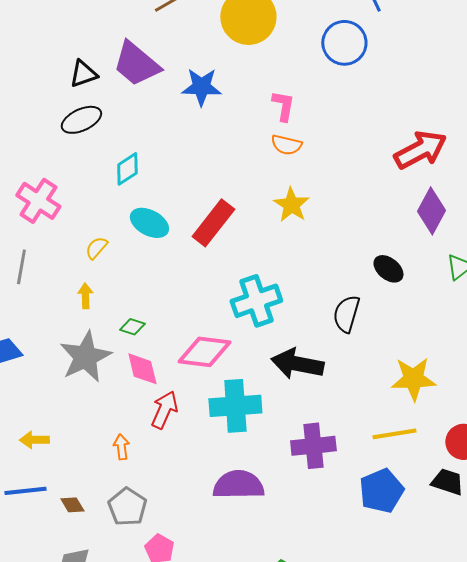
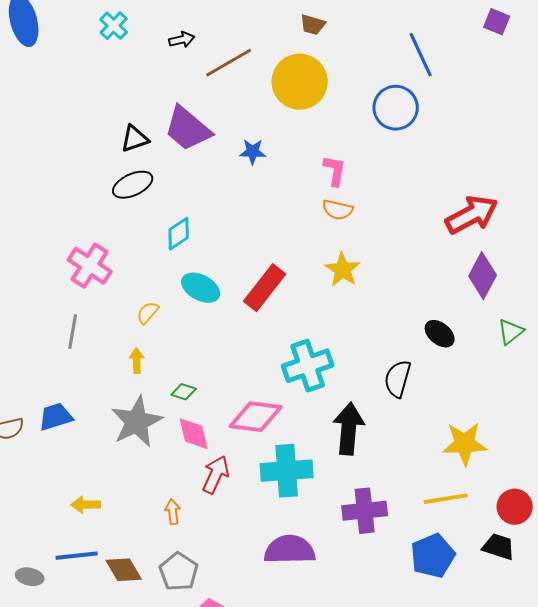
blue star: (201, 87) -> (253, 152), size x0.7
black arrow: (297, 364) -> (349, 429), turned 84
brown diamond: (72, 505) -> (124, 570), size x1.5

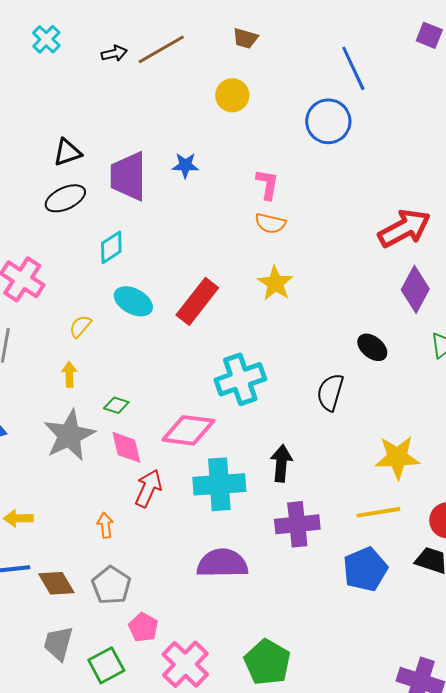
brown line: (229, 63) -> (161, 49), moved
yellow circle: (300, 82) -> (232, 95), size x0.6
purple trapezoid: (188, 129) -> (128, 176), moved, turned 50
black arrow: (349, 429) -> (281, 463), moved, size x0.7

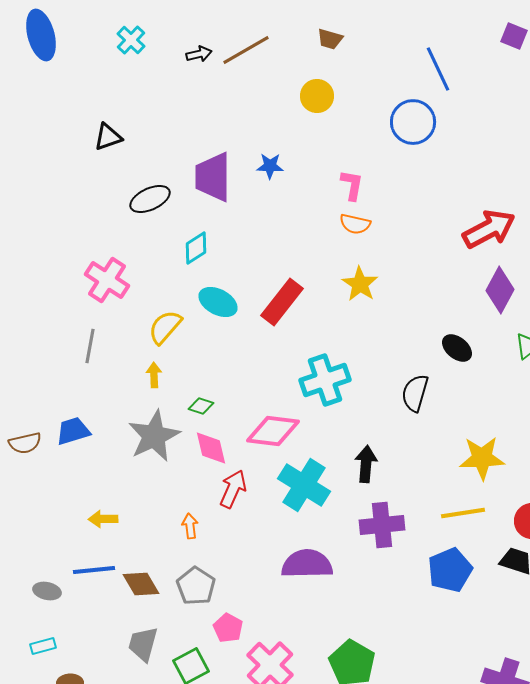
black triangle: (67, 152) -> (108, 137), moved
yellow semicircle: (80, 326) -> (165, 327), size x1.5
cyan cross: (219, 484) -> (304, 485), turned 36

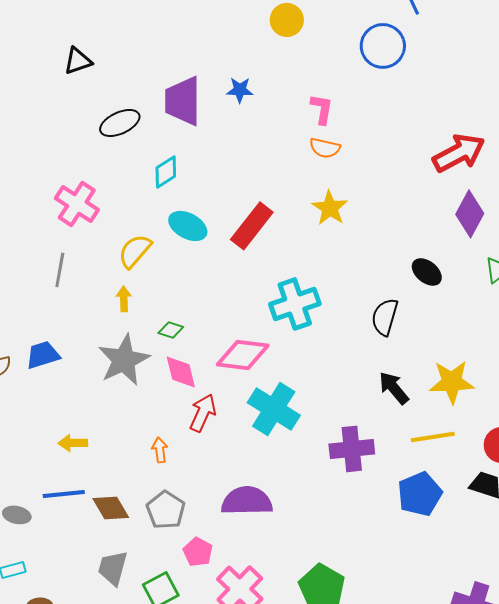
black arrow: (366, 464) -> (394, 388), moved, turned -45
purple semicircle: (307, 564) -> (247, 501), moved

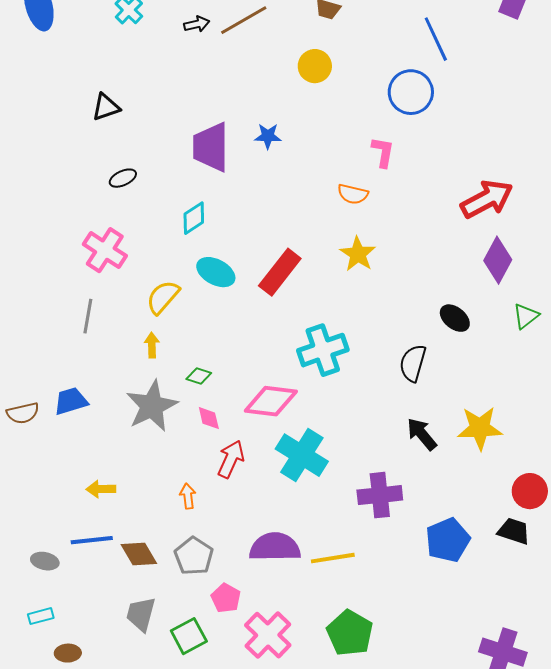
pink L-shape: (322, 109) -> (383, 152), moved
black ellipse: (120, 123) -> (123, 178), moved, size x0.7
pink diamond: (181, 372) -> (209, 418), size x0.7
yellow line: (433, 437) -> (333, 558), moved

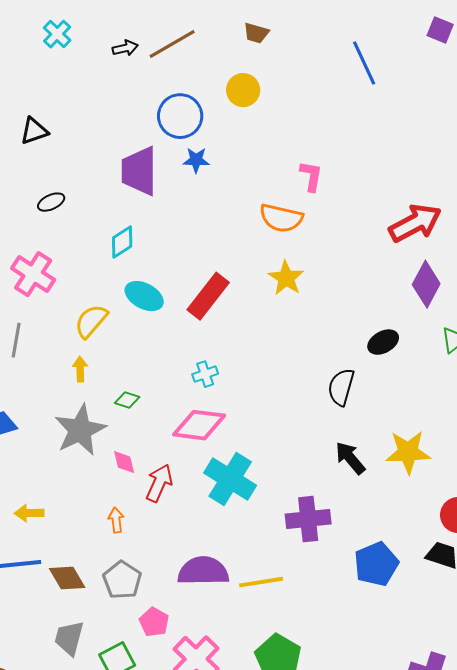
blue circle: (411, 92) -> (180, 116), moved
orange semicircle: (353, 194) -> (281, 218), size x1.4
black ellipse: (455, 318) -> (383, 342), turned -68
cyan cross: (323, 350) -> (205, 374), moved, size x0.5
pink diamond: (209, 418) -> (124, 462), moved

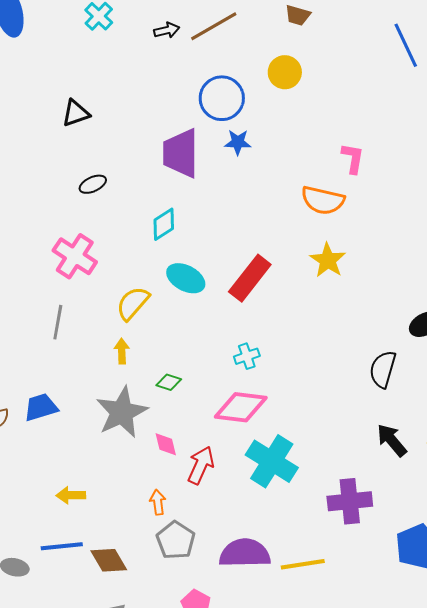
gray pentagon: (122, 580) -> (176, 540), moved

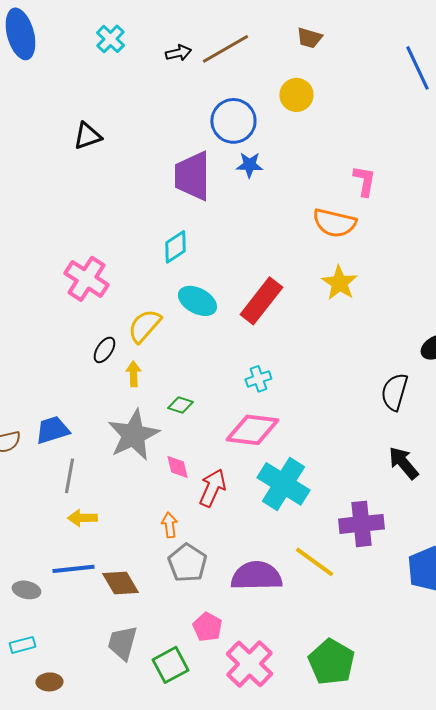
black ellipse: (93, 184) -> (104, 350), moved, turned -32
gray line: (58, 322) -> (69, 476), moved
yellow line: (303, 564) -> (314, 562), moved, turned 45

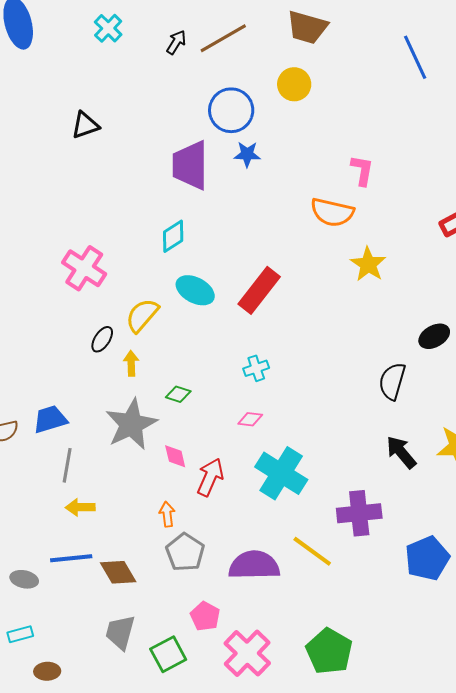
brown trapezoid: (309, 38) -> (307, 27), size x1.6
black arrow: (178, 53) -> (176, 42), turned -45
yellow star: (339, 283) -> (368, 264), moved
pink diamond: (252, 430) -> (250, 419), size x0.5

